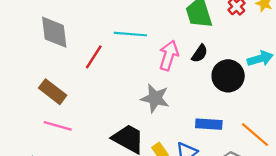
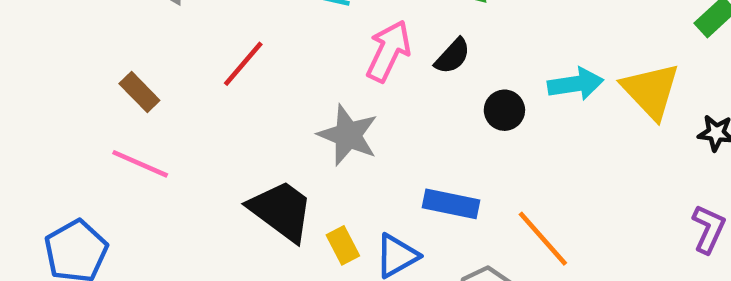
red line: (94, 57) -> (243, 64), moved
black circle: (228, 76) -> (504, 110), size x0.6
brown rectangle: (53, 92) -> (139, 92), size x0.7

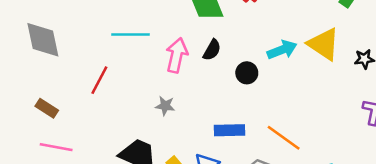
gray star: (348, 135) -> (165, 106), size x0.6

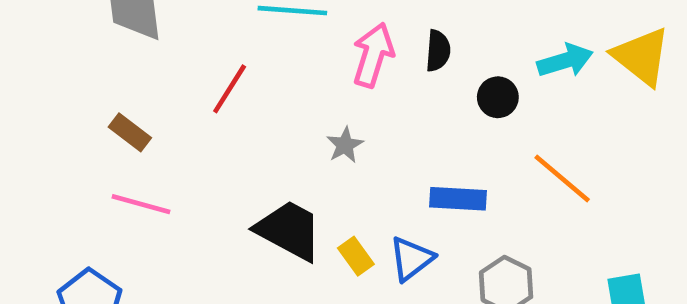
black semicircle: (212, 50) -> (438, 51), turned -30
gray star: (165, 106) -> (345, 145), turned 30
orange line: (284, 138) -> (562, 179), moved

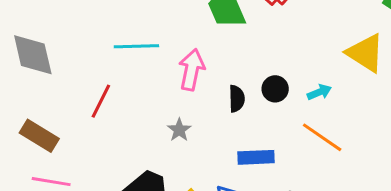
black semicircle: (438, 51) -> (237, 99), moved
cyan arrow: (565, 61) -> (319, 92), moved, size x0.7
brown rectangle: (130, 132) -> (39, 136), size x1.4

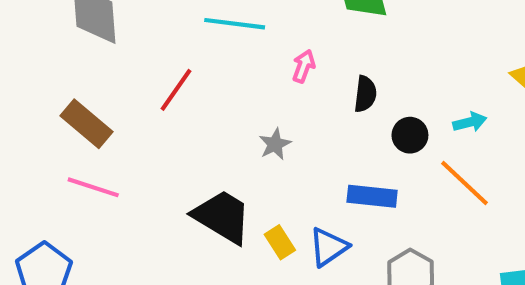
pink arrow: (192, 70) -> (304, 66), size x0.6
black circle: (275, 89) -> (410, 135), moved
black semicircle: (237, 99) -> (365, 94), moved

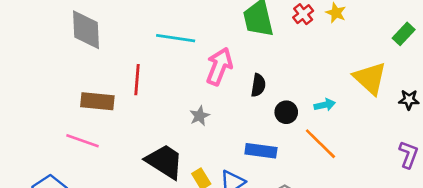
pink arrow: (304, 66) -> (219, 66), size x1.8
red line: (176, 90) -> (137, 80), turned -32
brown rectangle: (86, 124) -> (97, 101), moved, turned -36

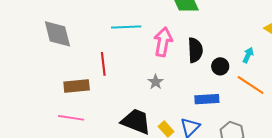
black semicircle: (258, 85) -> (195, 50), size x1.4
cyan arrow: (325, 105) -> (248, 55), turned -42

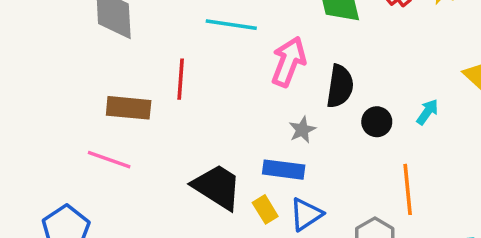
gray star: (156, 82) -> (302, 130), moved
orange line: (251, 85) -> (408, 189), moved, turned 40
blue rectangle: (207, 99) -> (284, 170), moved

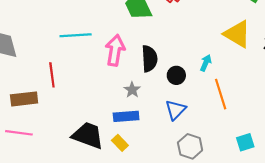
orange line: (408, 189) -> (221, 94), moved
blue triangle: (306, 214) -> (176, 110), moved

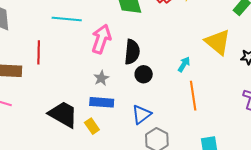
black circle: (176, 75) -> (144, 74), moved
gray star: (132, 90) -> (101, 78), moved
blue triangle: (176, 110) -> (141, 114), moved

